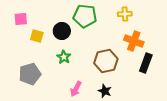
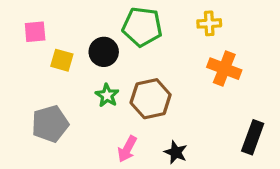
brown hexagon: (106, 61) -> (151, 99), moved
black rectangle: (146, 63) -> (253, 137), moved

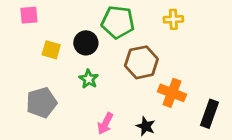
pink square: (35, 32) -> (29, 15), moved
orange cross: (224, 69) -> (172, 93), moved
brown hexagon: (151, 99) -> (141, 62), moved

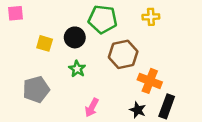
pink square: (29, 15) -> (16, 13), moved
black rectangle: (210, 114) -> (167, 106), moved
black star: (146, 126) -> (138, 110), moved

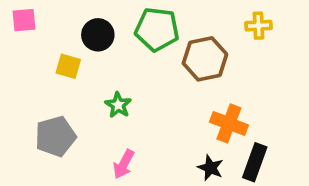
yellow cross: (151, 17) -> (258, 26), moved
black circle: (75, 37) -> (98, 35), moved
brown hexagon: (123, 54) -> (205, 59), moved
pink arrow: (92, 108) -> (124, 164), moved

